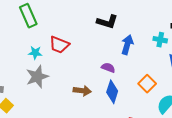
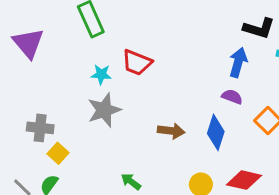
black L-shape: (107, 22) -> (259, 28), moved
purple semicircle: (108, 68) -> (232, 97), moved

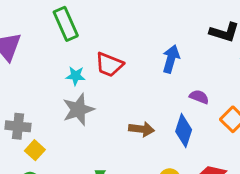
blue arrow: (238, 62) -> (171, 59), moved

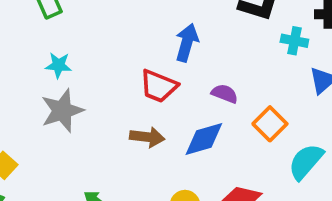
red trapezoid: (109, 65) -> (159, 86), moved
blue diamond: (184, 131) -> (204, 139), turned 56

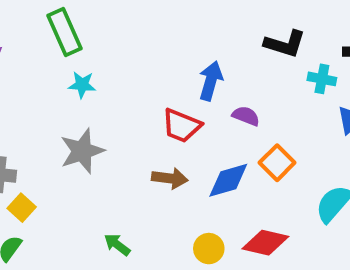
cyan star: (58, 65) -> (82, 85), moved
purple semicircle: (225, 94) -> (246, 116), moved
orange square: (270, 124) -> (277, 163), moved

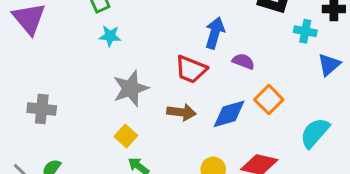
gray star: (82, 151) -> (131, 88), moved
yellow square: (22, 208) -> (126, 136), moved

